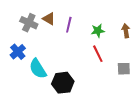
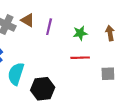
red line: (98, 54) -> (80, 58), turned -66
cyan semicircle: (38, 69) -> (16, 74), turned 50

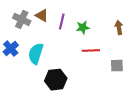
green star: (80, 33) -> (83, 27), moved
cyan semicircle: (16, 74) -> (36, 54), moved

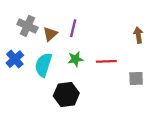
brown triangle: (42, 15) -> (50, 34), moved, turned 48
green star: (83, 27) -> (75, 59), moved

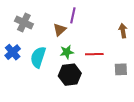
purple line: (73, 28) -> (73, 15), moved
brown triangle: (50, 34) -> (60, 30), moved
black hexagon: (66, 95) -> (70, 75), moved

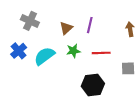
purple line: (73, 15) -> (90, 25), moved
cyan semicircle: (38, 57) -> (44, 56), turned 35
black hexagon: (70, 75) -> (93, 85), moved

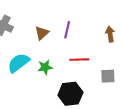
green star: (73, 51) -> (45, 67), moved

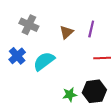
green star: (45, 67) -> (70, 95), moved

